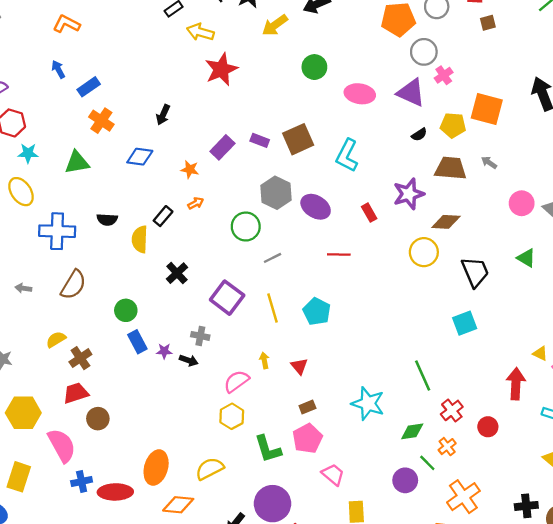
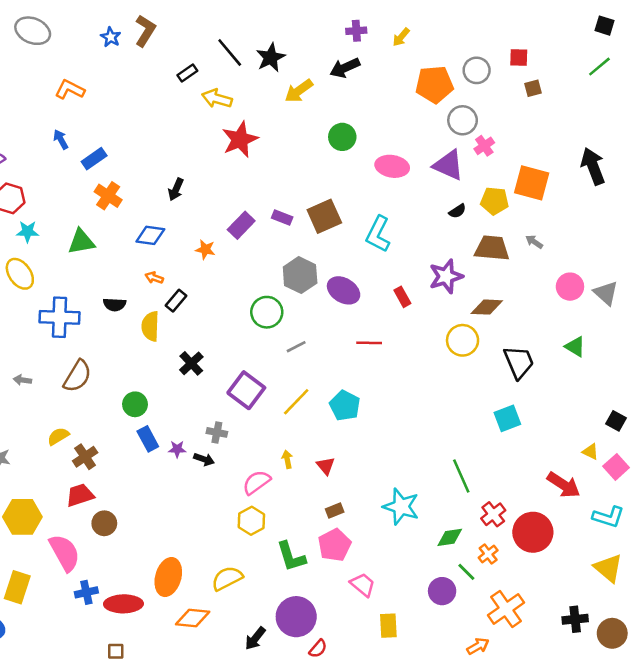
orange arrow: (196, 203) -> (154, 278), moved, turned -133
yellow line: (272, 308) -> (296, 402), turned 60
red arrow: (516, 384) -> (564, 485), turned 120
red circle: (488, 427) -> (533, 532), size x1.8

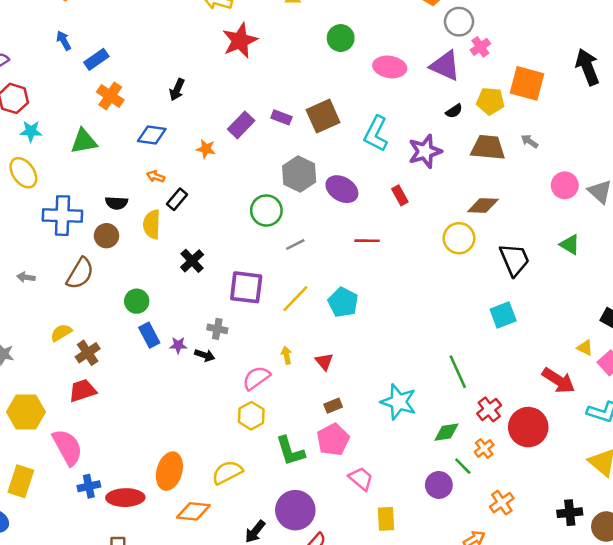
purple star: (446, 276) -> (425, 151), moved
purple square: (246, 390) -> (246, 287), turned -30
brown circle: (104, 523) -> (106, 236), moved
orange cross: (506, 609) -> (502, 503), size x0.7

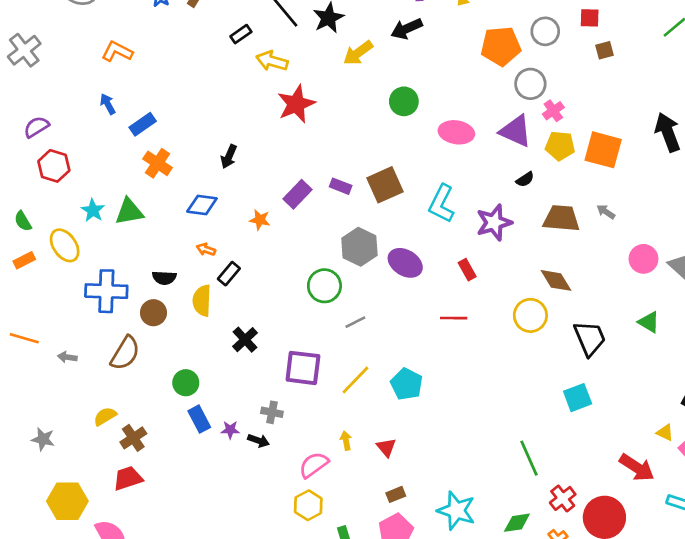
yellow pentagon: (490, 101) -> (560, 146), moved
cyan star: (31, 131) -> (93, 210), moved, turned 30
brown diamond: (483, 205) -> (556, 280), turned 56
red line: (367, 241) -> (454, 318), moved
cyan star: (399, 402) -> (456, 511), moved

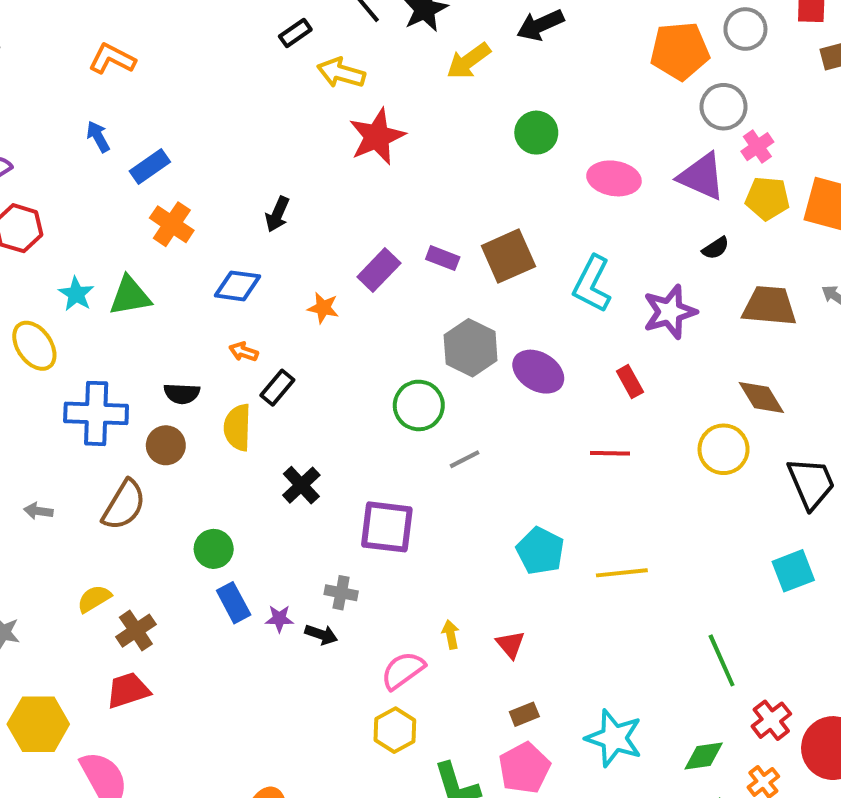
yellow line: (355, 380) -> (622, 573), moved, turned 40

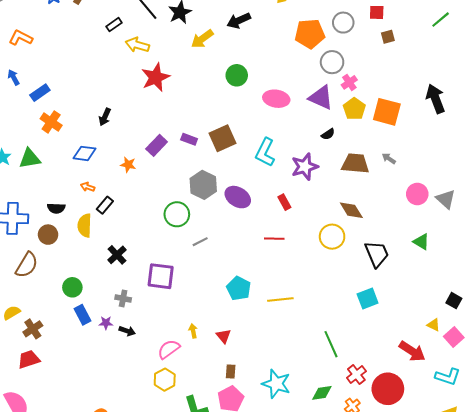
yellow pentagon: (767, 198) -> (354, 109), turned 30
gray cross: (341, 593) -> (123, 298), moved
brown rectangle: (524, 714) -> (231, 372), turned -64

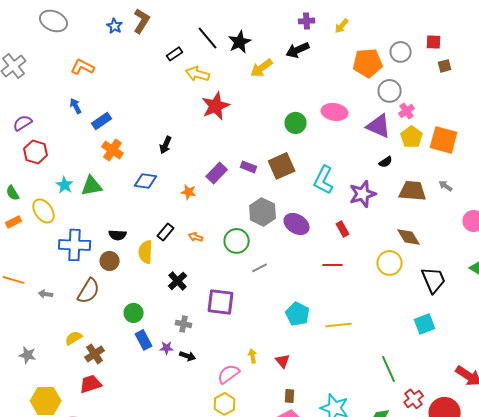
green circle: (237, 75) -> (296, 123), moved
pink ellipse: (276, 99) -> (335, 112), moved
orange arrow: (88, 187) -> (196, 237), moved

